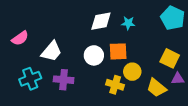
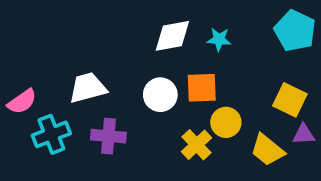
pink semicircle: (20, 38) -> (22, 102), moved
white trapezoid: (51, 51) -> (88, 88), turned -145
yellow cross: (115, 85) -> (197, 145), turned 30

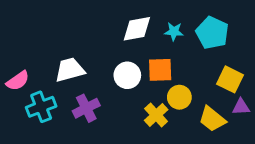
cyan pentagon: (295, 31) -> (212, 33), moved
purple cross: (108, 136) -> (86, 108), turned -32

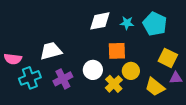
white circle: (127, 75) -> (93, 70), moved
pink semicircle: (18, 81) -> (13, 59), turned 42

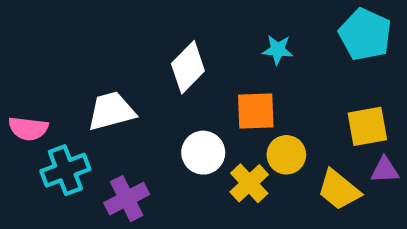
white diamond: (100, 21) -> (188, 67), moved, turned -35
cyan pentagon: (155, 24) -> (365, 34), moved
yellow square: (168, 58) -> (367, 126), turned -36
purple cross: (63, 79) -> (127, 199), moved

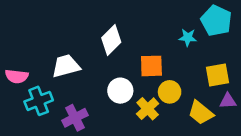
cyan star: (278, 50) -> (188, 37), moved

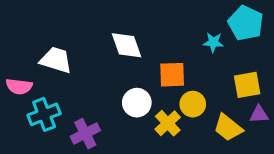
white diamond: (111, 40) -> (127, 45), turned -64
white trapezoid: (66, 66) -> (56, 60), moved, turned 32

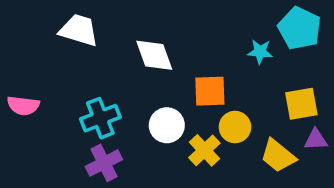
white trapezoid: (56, 60) -> (79, 30), moved
cyan cross: (44, 114) -> (100, 118), moved

